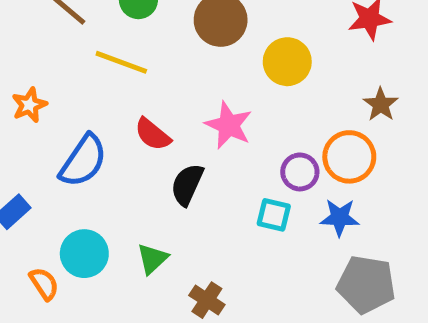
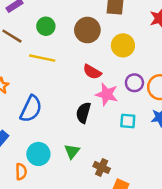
pink star: (229, 125) -> (107, 94), moved
red semicircle: (153, 134) -> (92, 72), moved
purple circle: (300, 172) -> (134, 83), moved
orange semicircle: (44, 284) -> (21, 172), turned 42

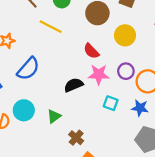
pink star: (107, 94) -> (99, 75), turned -30
black semicircle: (83, 113) -> (74, 85), turned 36

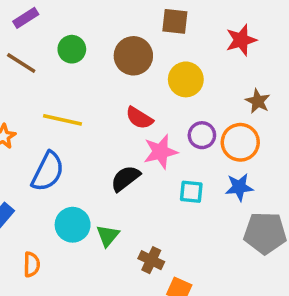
yellow line: (51, 27) -> (62, 120), moved
cyan circle: (24, 110) -> (73, 225), moved

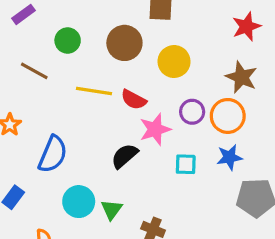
red star: (241, 40) -> (246, 27), moved
brown line: (21, 63) -> (34, 71), moved
brown star: (258, 101) -> (241, 77), size x1.4
yellow line: (62, 120) -> (94, 91), moved

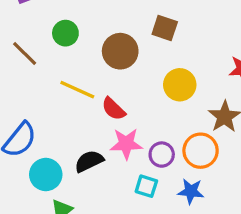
yellow circle: (174, 62) -> (180, 85), moved
purple circle: (192, 112) -> (162, 155), moved
cyan circle: (79, 202) -> (46, 175), moved

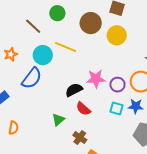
yellow circle: (180, 85) -> (117, 35), moved
red semicircle: (114, 109) -> (83, 109), moved
cyan circle: (46, 175) -> (43, 55), moved
cyan square: (146, 186) -> (116, 109), moved

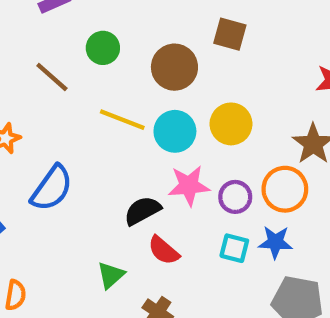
yellow circle: (117, 35) -> (231, 124), moved
cyan circle: (43, 55) -> (175, 131), moved

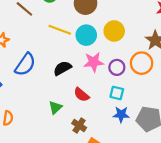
black semicircle: (142, 211) -> (62, 68), moved
blue star: (275, 242) -> (121, 115), moved

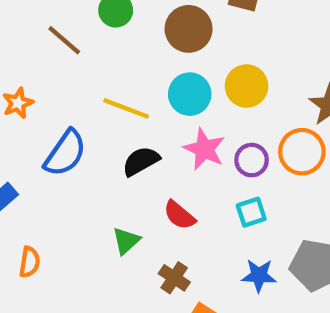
yellow line: (60, 30) -> (126, 108), moved
pink star: (94, 62) -> (204, 149), turned 30
cyan square: (117, 93) -> (251, 212), turned -32
blue star: (121, 115) -> (259, 275), moved

